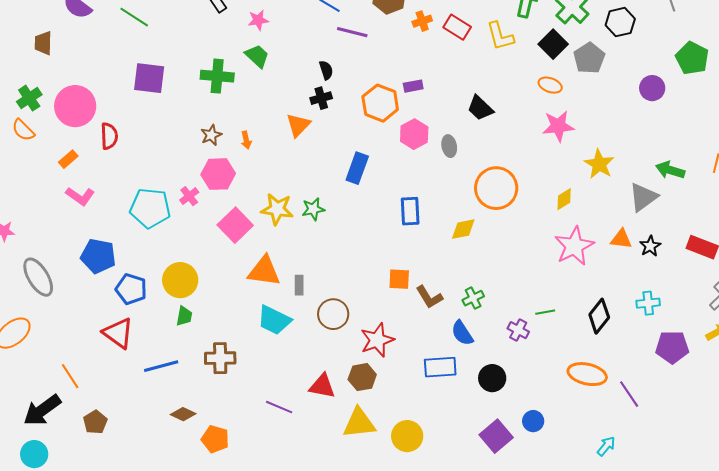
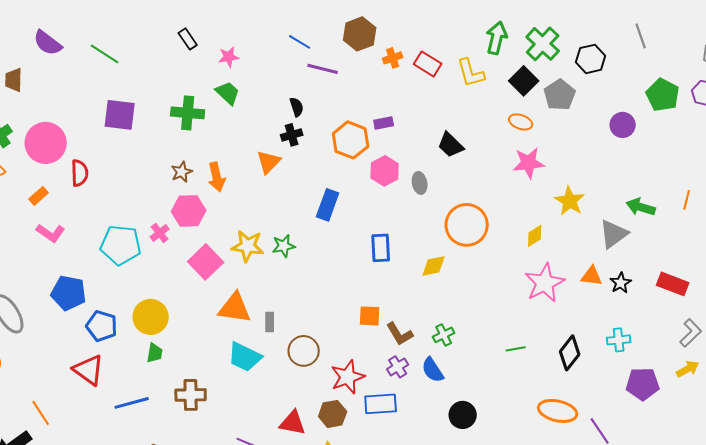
orange arrow: (246, 140) -> (217, 177), size x1.6
purple cross: (518, 330) -> (398, 367), moved, turned 30
blue rectangle: (440, 367) -> (381, 404), moved

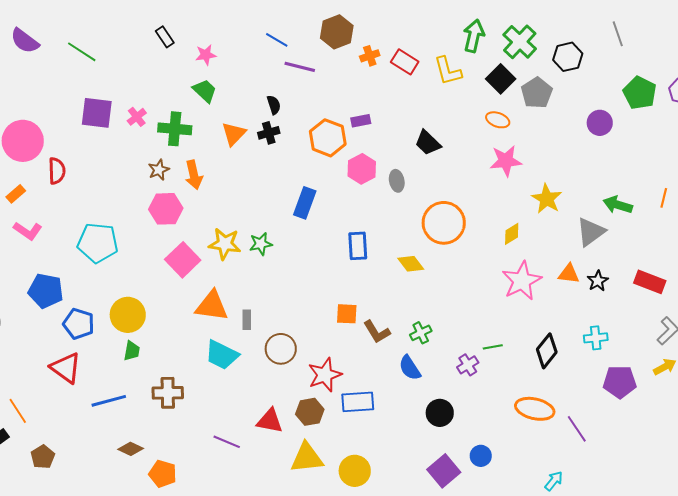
green cross: (188, 113) -> (175, 129), moved
orange triangle: (269, 162) -> (234, 134), moved
pink cross: (160, 233) -> (137, 117), moved
yellow diamond: (434, 266) -> (411, 264), turned 64
purple cross: (398, 367) -> (468, 365), moved

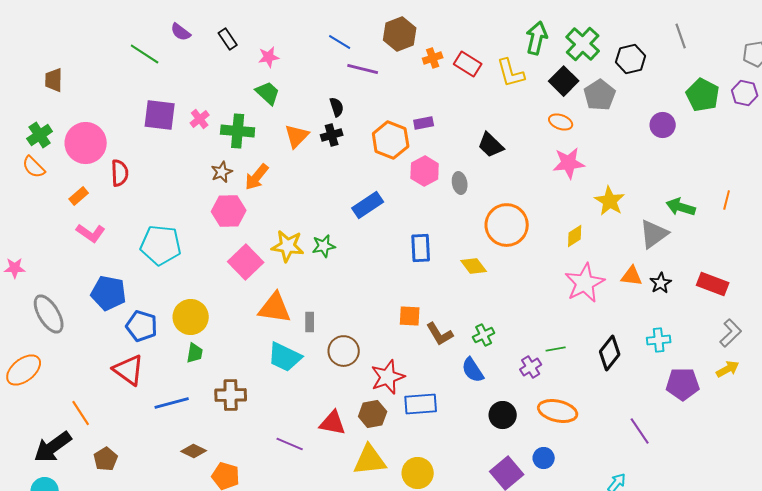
purple semicircle: (25, 41) -> (181, 32), moved, size x0.7
orange arrow: (194, 175) -> (257, 177), turned 52
blue rectangle: (305, 203) -> (368, 205), turned 36
orange ellipse: (535, 409) -> (558, 411), moved

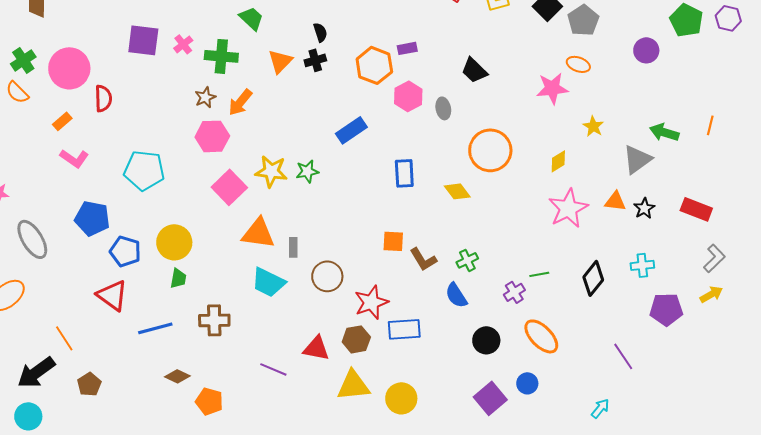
orange ellipse: (561, 122) -> (578, 64), moved
yellow star: (610, 201) -> (593, 126), size x0.7
orange ellipse: (558, 411) -> (541, 336), turned 33

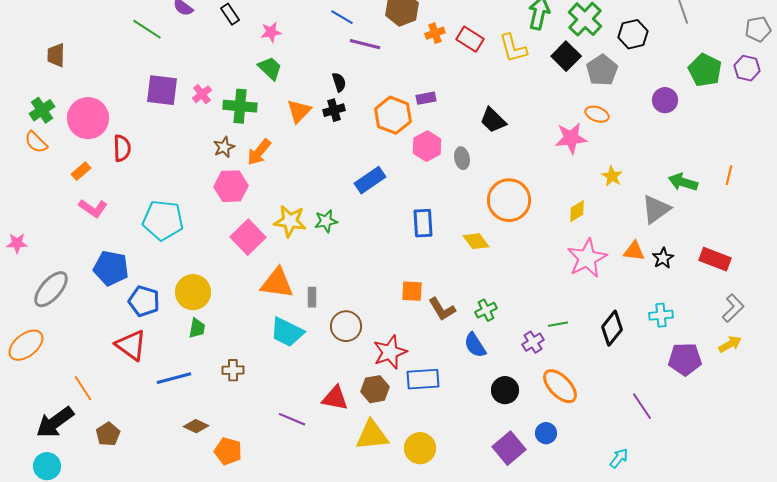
gray ellipse: (32, 239) -> (51, 289), turned 72
brown cross: (214, 320) -> (233, 370), size x0.7

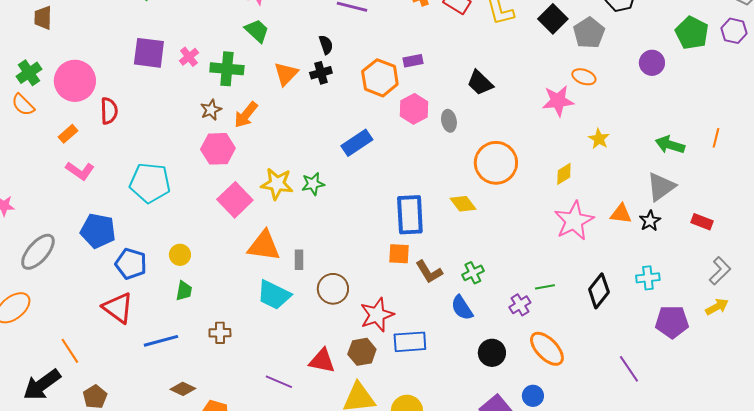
gray triangle: (656, 209) -> (661, 187), moved
blue rectangle: (423, 223) -> (410, 215), moved, size x1.4
red rectangle: (715, 259) -> (702, 222), size x0.7
yellow circle: (193, 292) -> (180, 255), size x0.6

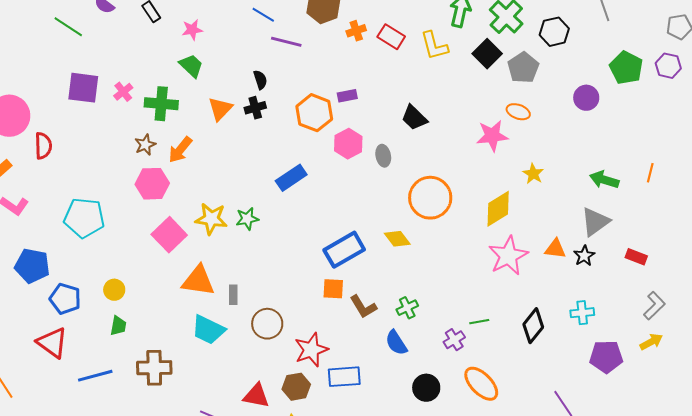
yellow diamond: (564, 174) -> (498, 209), size x1.6
blue rectangle: (410, 215) -> (344, 250), turned 63
brown cross: (220, 333) -> (154, 368), size x1.6

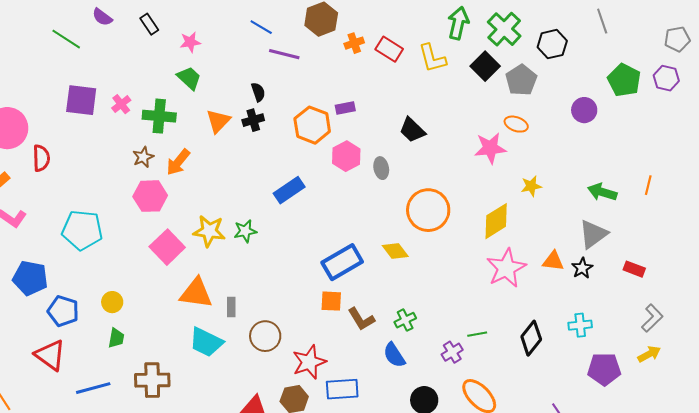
yellow star: (533, 174) -> (531, 186), turned 30

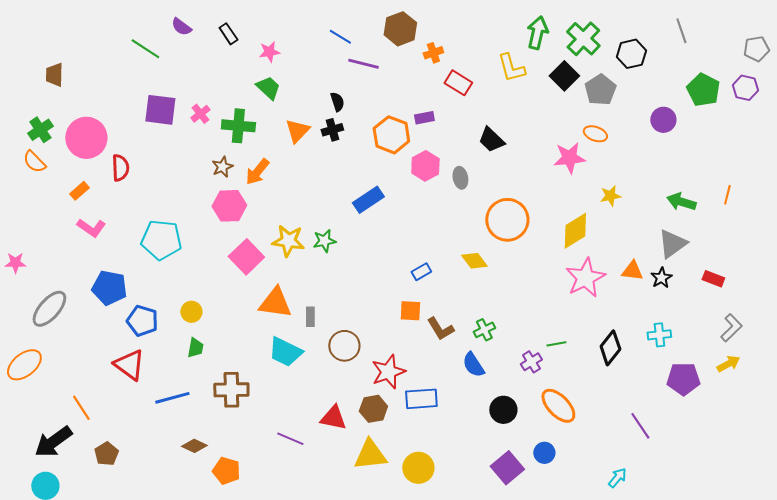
red rectangle: (389, 49) -> (458, 83), moved
blue rectangle: (342, 262) -> (421, 272), size x0.5

